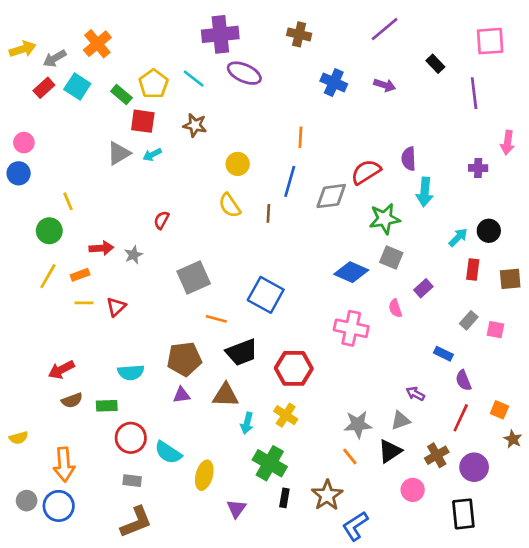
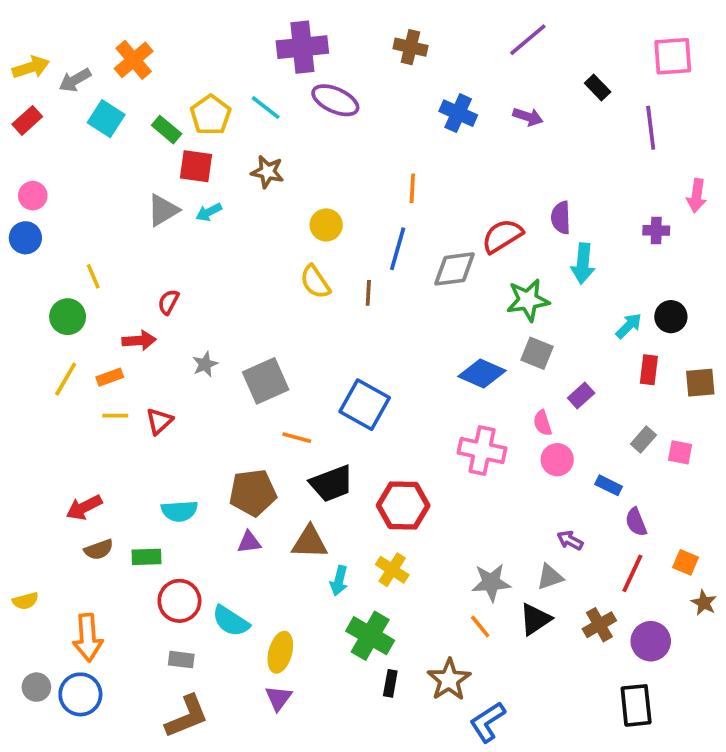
red rectangle: (44, 88) -> (27, 120), moved
red semicircle: (162, 220) -> (168, 302), moved
gray star: (133, 255) -> (205, 364), moved
pink circle: (413, 490) -> (557, 460), moved
purple triangle: (236, 509) -> (278, 698), moved

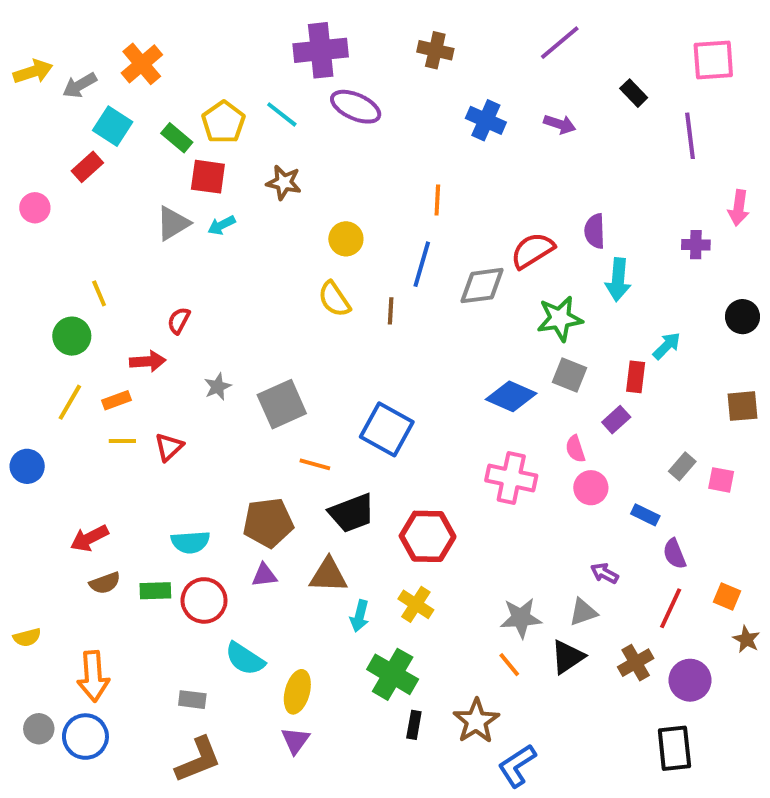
red rectangle: (27, 120) -> (87, 167), moved
blue circle: (25, 238) -> (27, 466), moved
black circle: (671, 317) -> (743, 317), moved
red rectangle: (649, 370) -> (636, 377), moved
red circle: (179, 601) -> (204, 600), moved

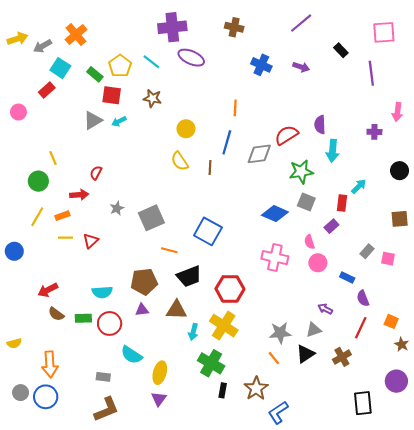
brown semicircle: (105, 583) -> (56, 314), turned 56
yellow cross: (416, 604) -> (224, 326), size x1.5
purple circle: (690, 680) -> (396, 381), moved

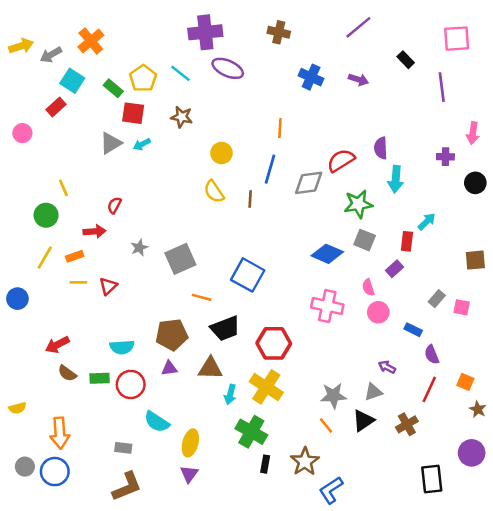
black circle: (400, 171) -> (475, 183), moved

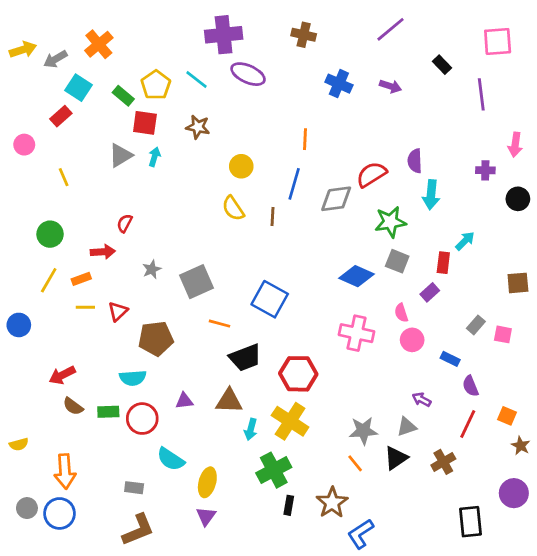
cyan arrow: (142, 144) -> (154, 157), turned 133
yellow line: (63, 188) -> (64, 177), moved
brown pentagon: (172, 335) -> (156, 339), moved
green cross: (251, 432) -> (274, 470), turned 32

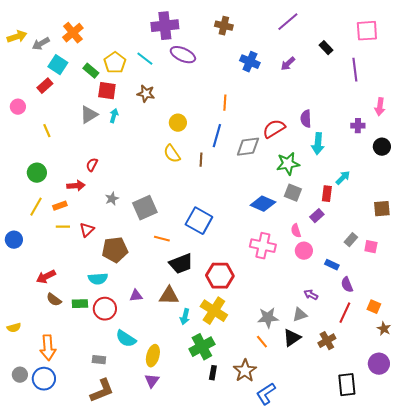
purple arrow: (390, 86) -> (288, 64), turned 119

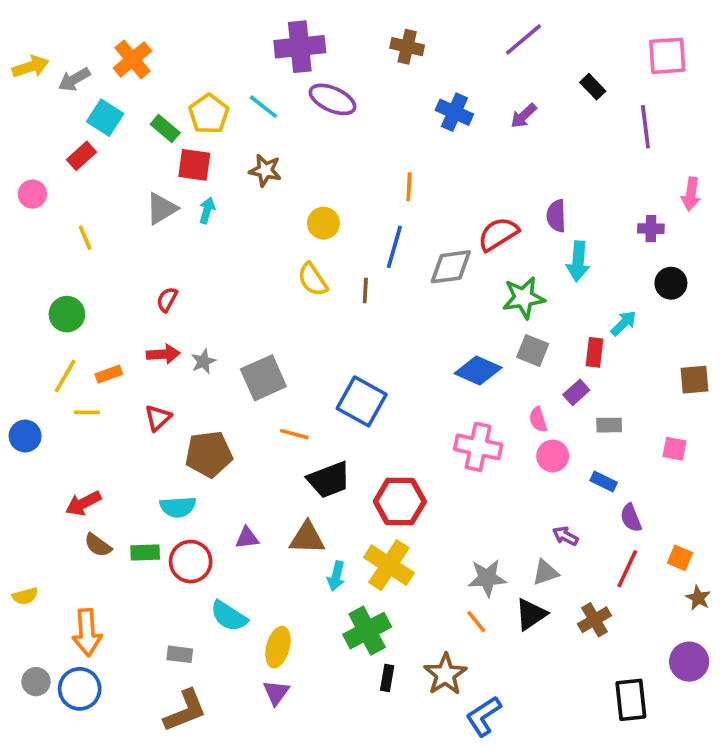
black circle: (382, 147) -> (671, 283), moved
red arrow: (76, 186) -> (163, 354), moved
yellow line: (63, 227) -> (87, 412), moved
gray rectangle: (351, 240) -> (609, 425), moved, turned 48

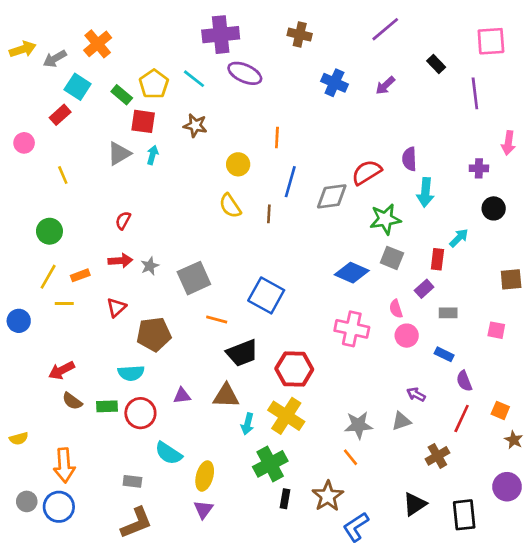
orange line: (409, 187) -> (277, 138), moved
black triangle: (531, 614) -> (415, 504), moved

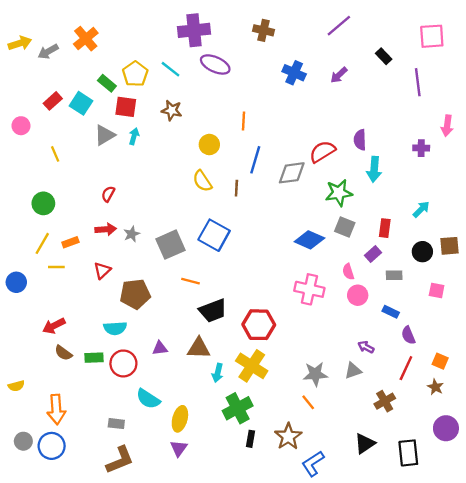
cyan square: (78, 87) -> (81, 103), moved
black circle: (494, 208) -> (422, 252), moved
cyan arrow: (459, 238) -> (421, 209), moved
blue square: (266, 295) -> (214, 235), moved
brown star: (514, 440) -> (435, 387), moved

